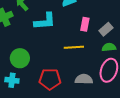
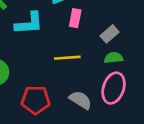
pink rectangle: (85, 24) -> (75, 18), moved
gray semicircle: (84, 79) -> (81, 100), turned 30

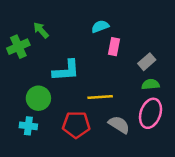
cyan L-shape: (29, 23) -> (66, 71), moved
yellow line: (67, 58) -> (100, 97), moved

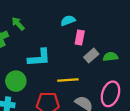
gray rectangle: (147, 62) -> (91, 56), moved
green semicircle: (150, 84) -> (110, 57), moved

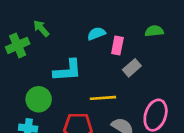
cyan semicircle: (68, 20) -> (96, 34), moved
green semicircle: (110, 57) -> (154, 31), moved

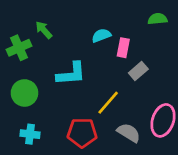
green semicircle: (154, 31) -> (158, 19), moved
yellow line: (103, 98) -> (108, 103), turned -45
green circle: (39, 99) -> (24, 93), moved

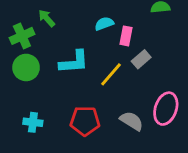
green circle: (24, 93) -> (26, 67), moved
yellow line: (108, 103) -> (111, 74), moved

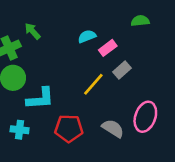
pink rectangle: (126, 36) -> (108, 48), turned 42
cyan L-shape: (74, 62) -> (40, 99), moved

